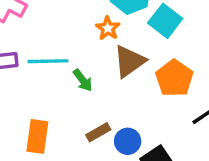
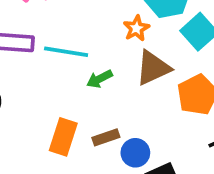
green arrow: (83, 80) -> (99, 79), turned 90
orange rectangle: (37, 136) -> (63, 137), moved

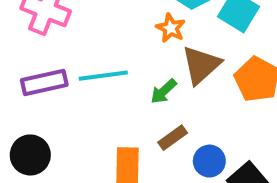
green arrow: (99, 79) -> (164, 91), moved
brown rectangle: (106, 137) -> (173, 138), moved

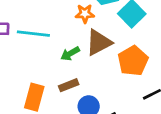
orange star: (171, 28) -> (85, 14), turned 30

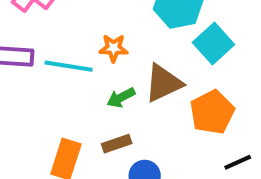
orange star: (85, 14) -> (114, 48), moved

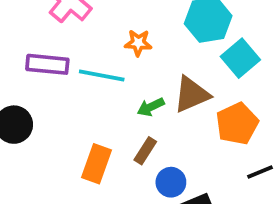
orange star: (114, 48) -> (138, 43), moved
brown rectangle: (117, 144) -> (145, 151), turned -40

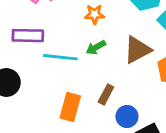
cyan line: (102, 75) -> (60, 57), moved
green arrow: (151, 107) -> (96, 47), moved

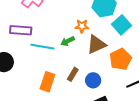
orange star: (95, 14) -> (82, 26), moved
blue circle: (127, 117) -> (93, 80), moved

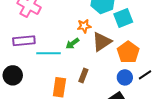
cyan square: (122, 25) -> (123, 18), turned 30
blue circle: (93, 80) -> (125, 77), moved

